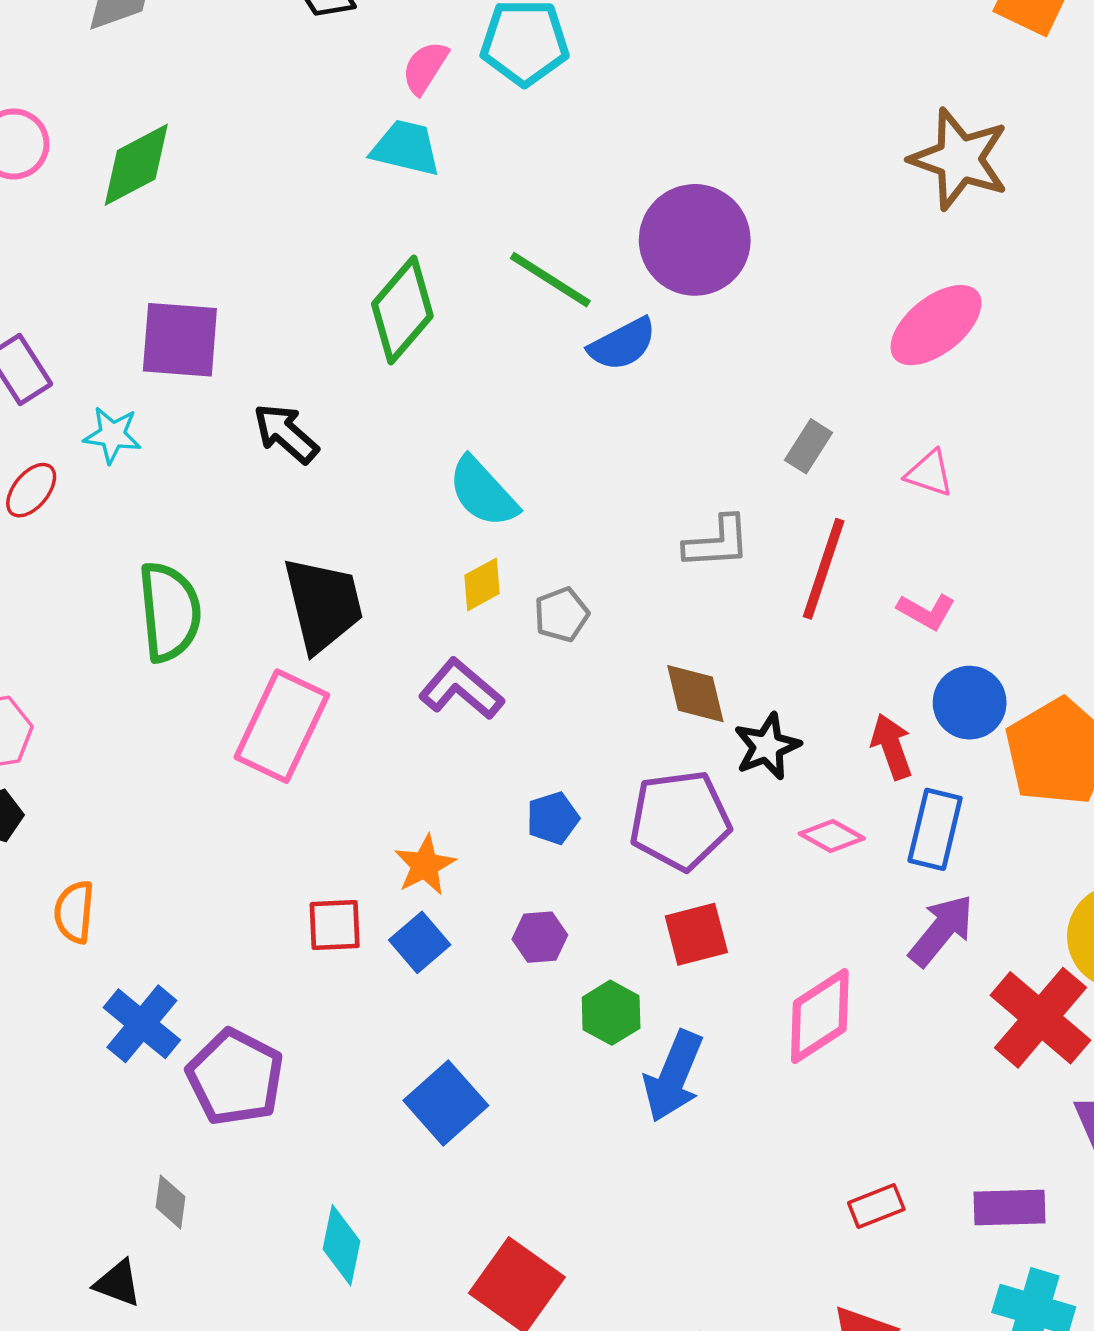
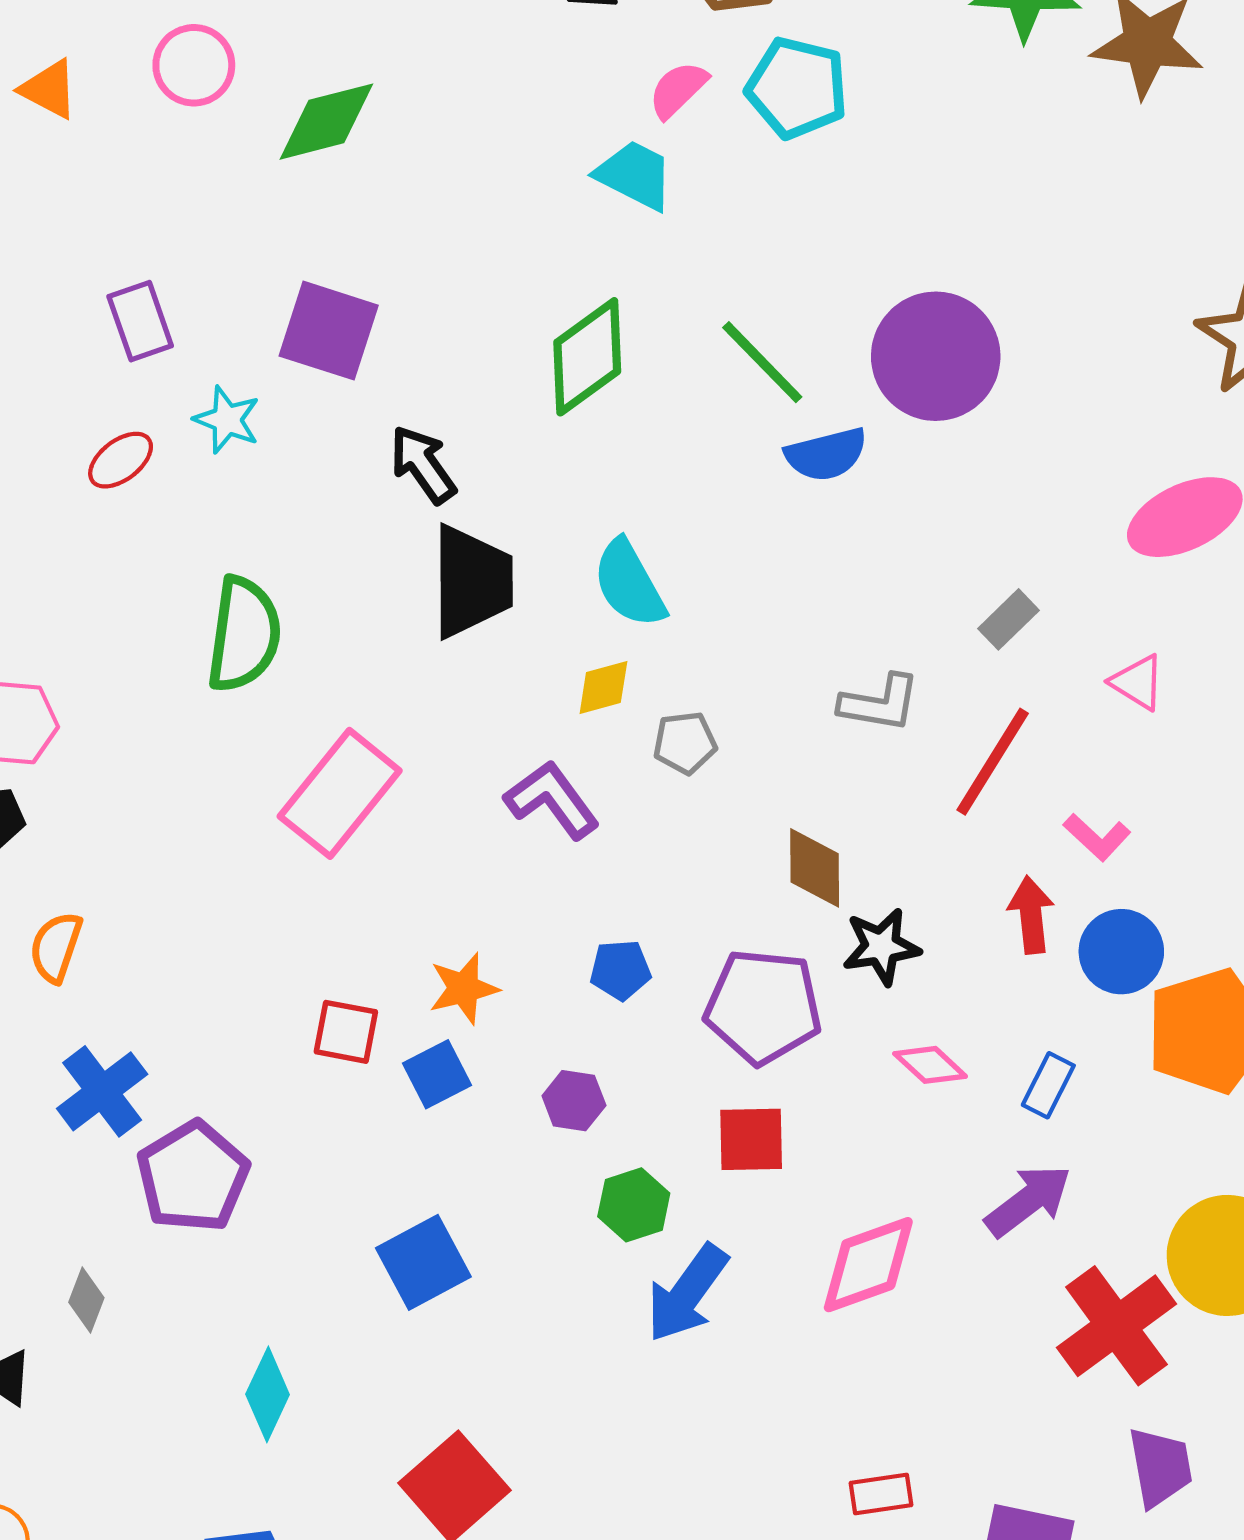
black trapezoid: (323, 604) -> (472, 582), moved
red arrow: (892, 747) -> (1031, 915), moved
blue rectangle: (935, 829) -> (1048, 1085), size x0.7

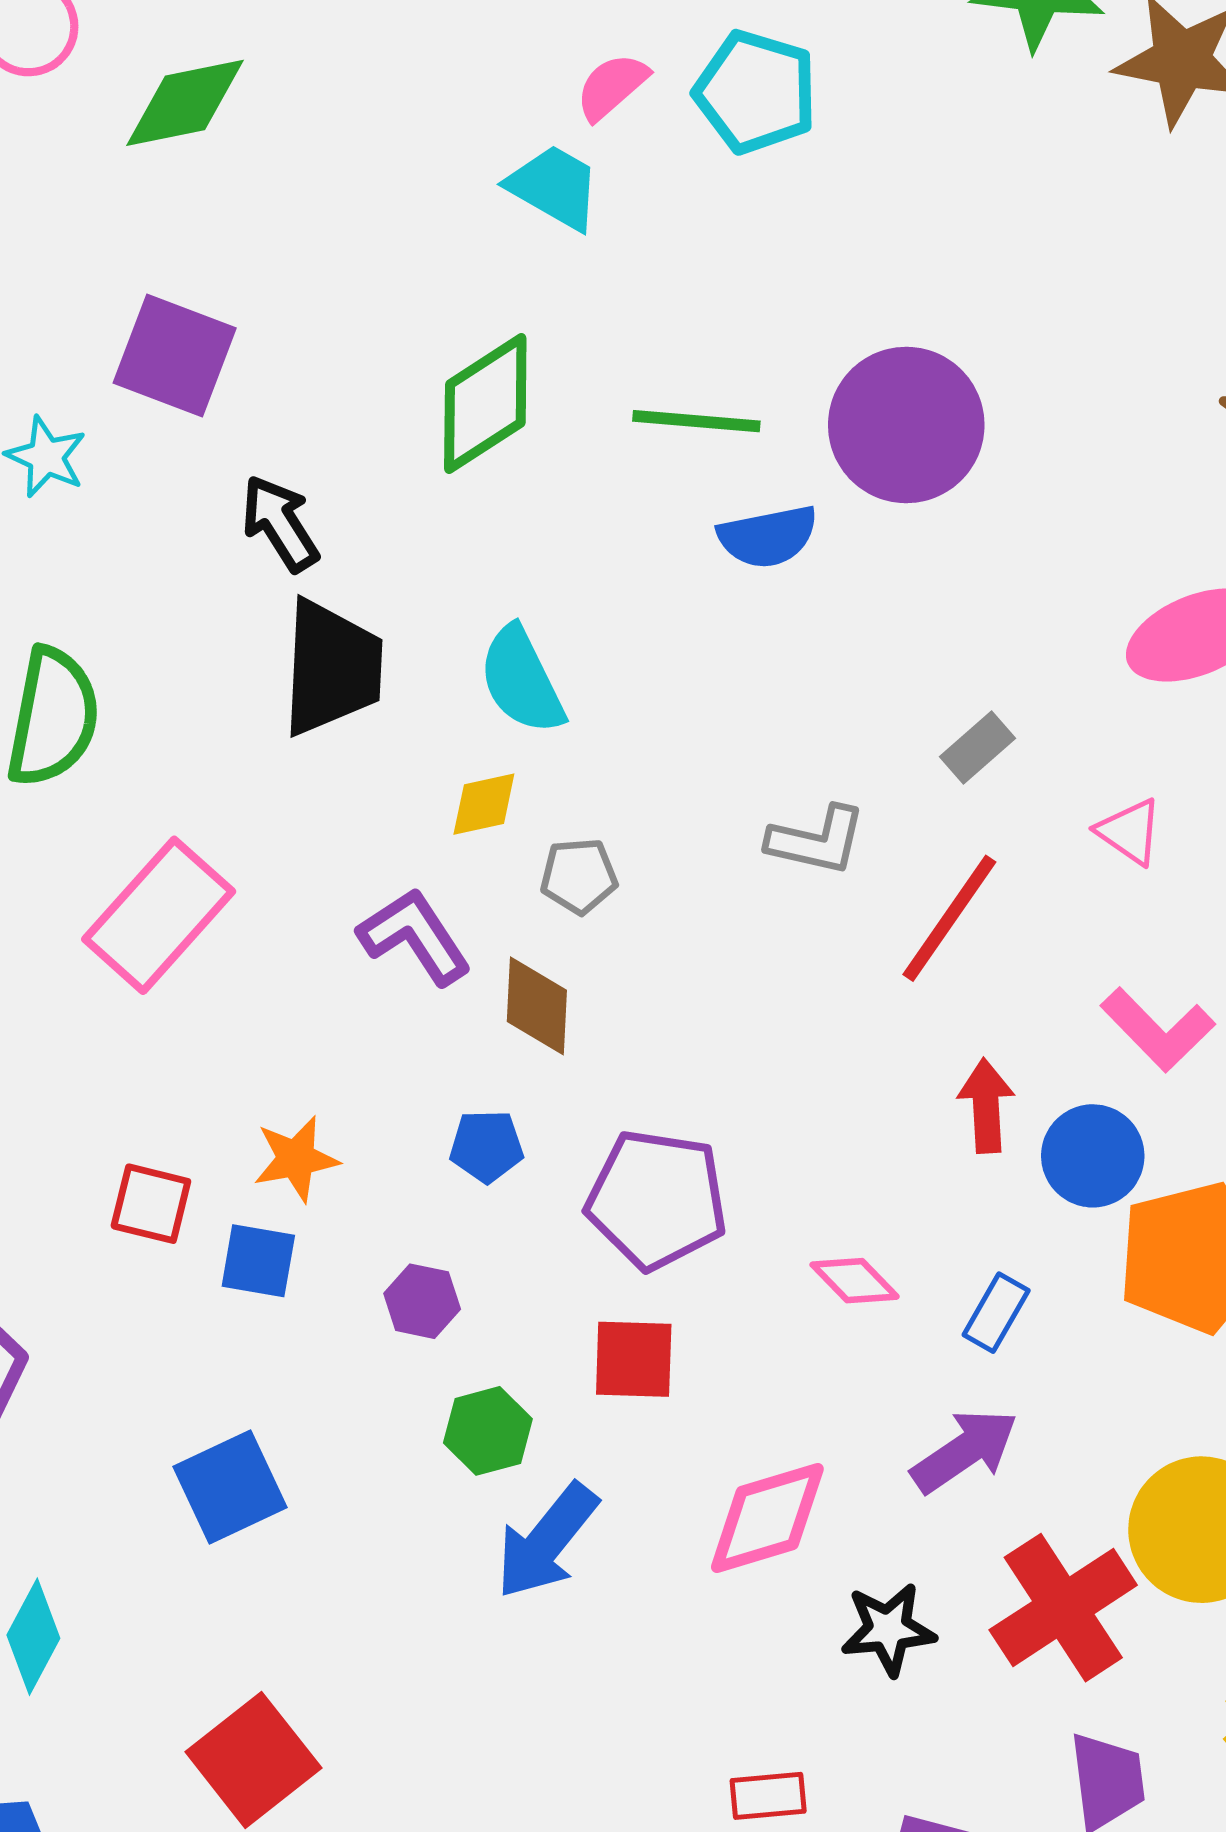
green line: (762, 362) -> (696, 421), turned -44
pink L-shape: (1097, 837) -> (1158, 1030), moved, size x1.4
brown diamond: (815, 868) -> (537, 1006), moved
black star: (881, 947) -> (888, 1629), moved
blue square: (437, 1074) -> (258, 1261), turned 34

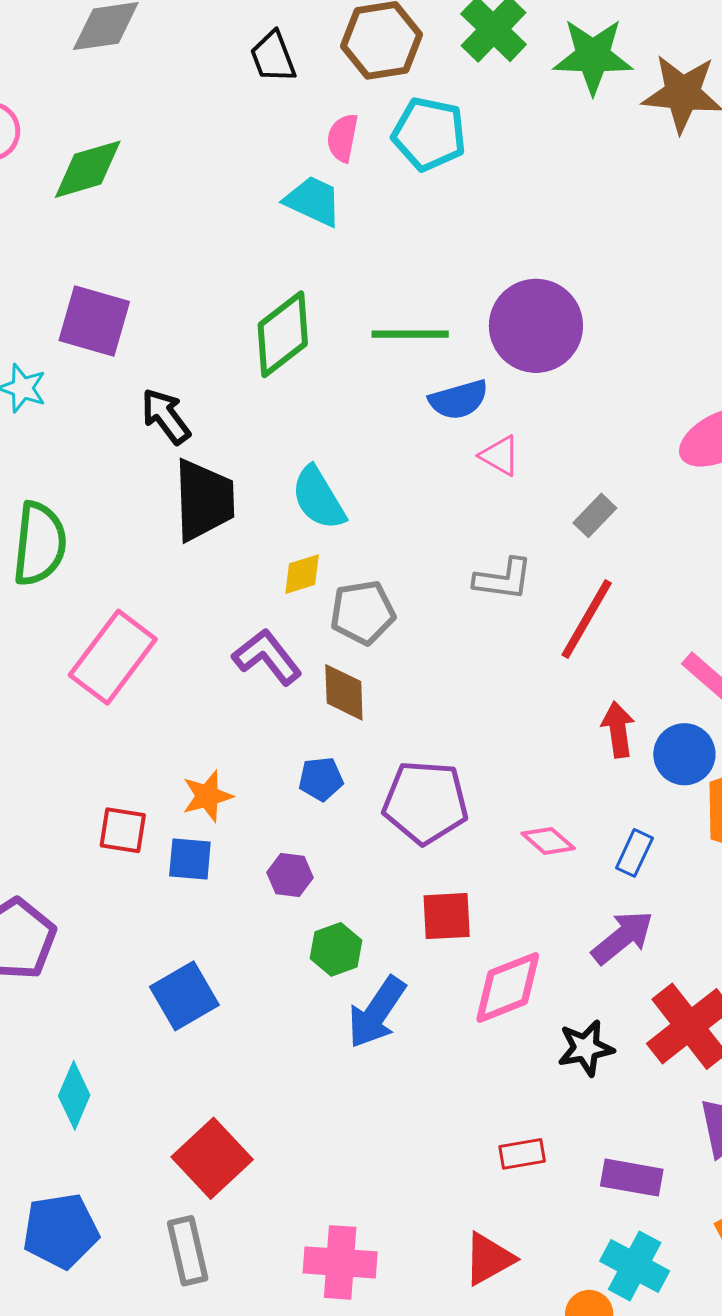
pink semicircle: (612, 86) -> (343, 138), turned -33
pink triangle: (1129, 832) -> (500, 456), moved
gray pentagon: (579, 876) -> (363, 612), size x1.4
red square: (634, 1359) -> (447, 916), moved

